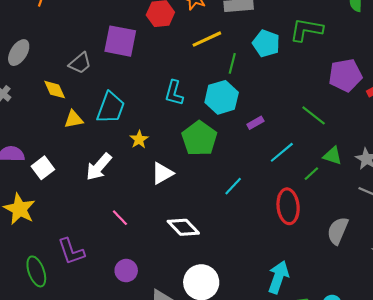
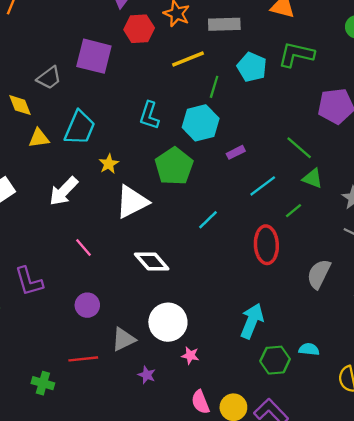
green triangle: (333, 156) -> (312, 178), moved
white triangle: (162, 173) -> (132, 202), size x1.4

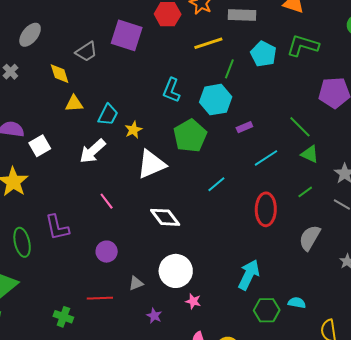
cyan trapezoid: (80, 128) -> (108, 115), moved, size x0.7
green line: (293, 211) -> (305, 192), moved
gray triangle: (123, 339) -> (136, 283), size x0.7

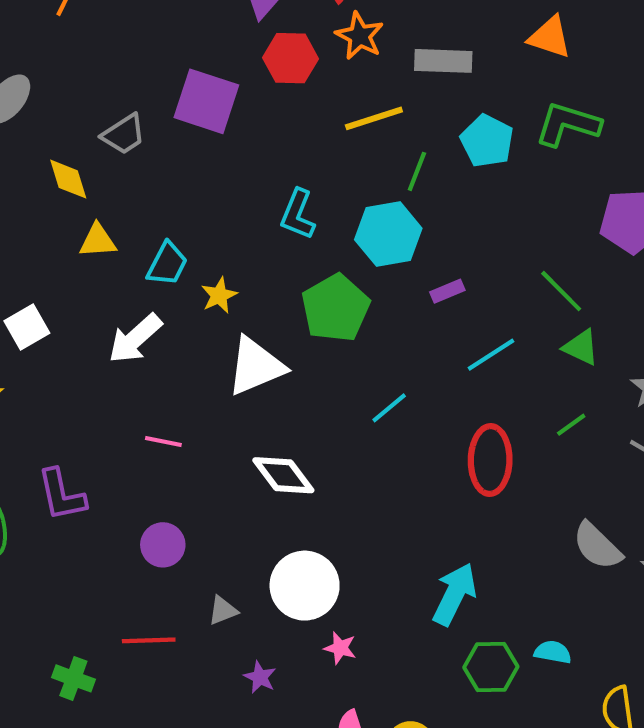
pink line: (107, 201) -> (163, 442), turned -42
gray semicircle: (310, 238) -> (597, 546), moved, turned -76

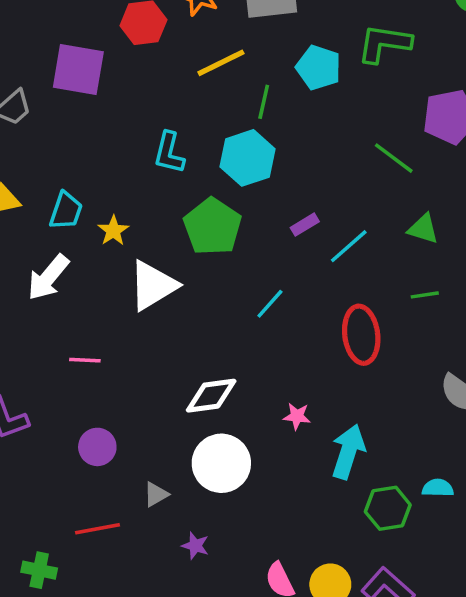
purple rectangle: (447, 291) -> (305, 225), moved
green line: (561, 291) -> (394, 158), moved
green line: (571, 425) -> (425, 295), turned 36
white diamond: (283, 475) -> (211, 396), moved, turned -52
pink star: (340, 648) -> (297, 416), moved

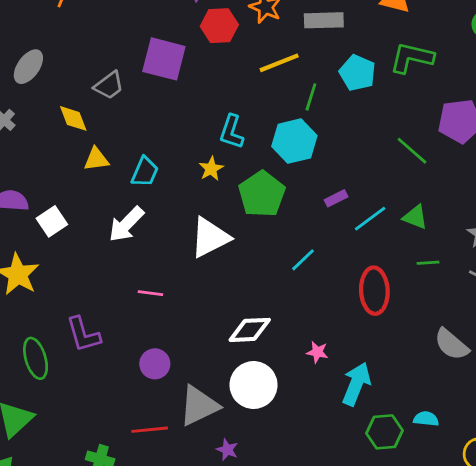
green triangle: (423, 229) -> (415, 217), moved
yellow star: (113, 231) -> (211, 169), moved
gray triangle: (156, 494) -> (199, 406), size x2.0

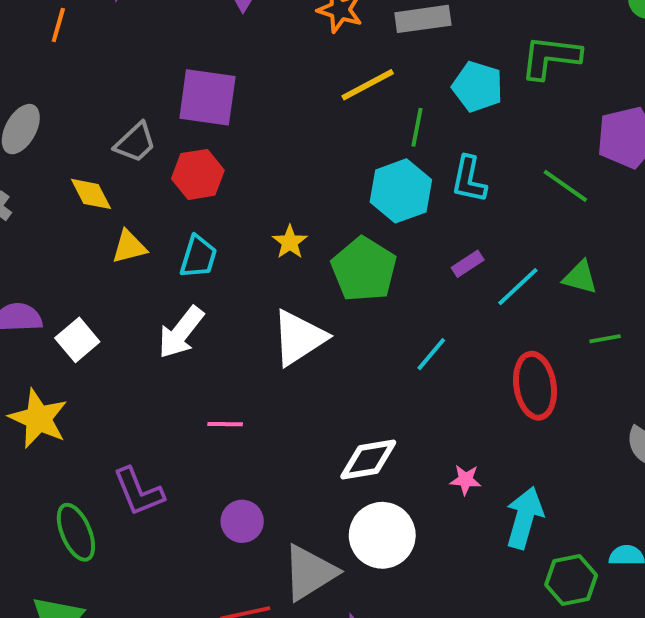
red hexagon: (219, 26) -> (198, 174), moved
cyan L-shape: (232, 132) -> (469, 179), moved

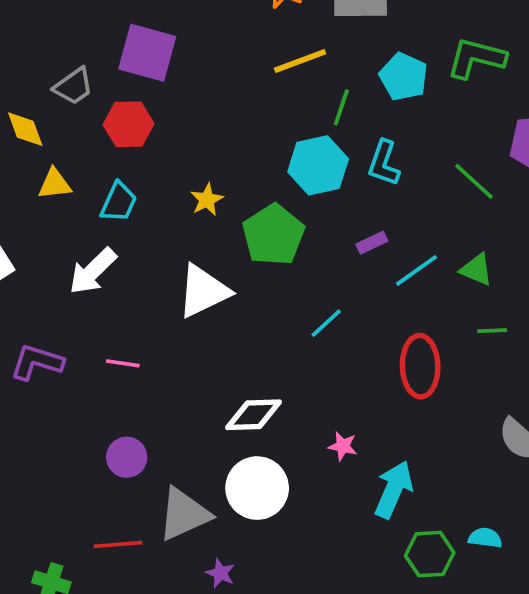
purple L-shape: (139, 492) -> (37, 362), moved, turned 122

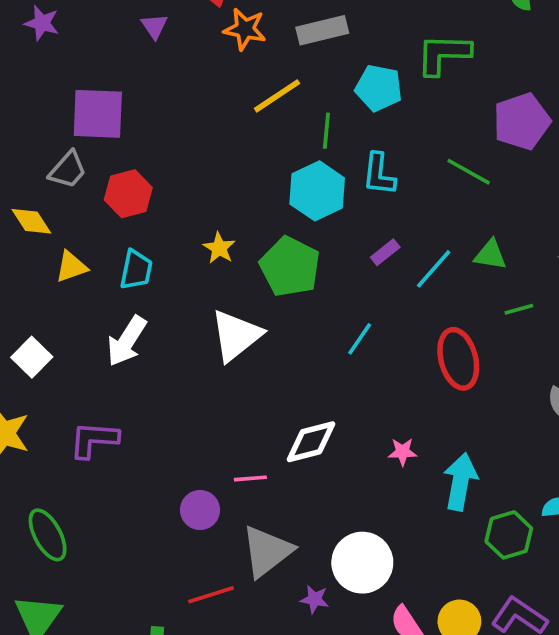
purple square: (147, 53) -> (98, 114), moved
pink line: (123, 363) -> (250, 478), moved
white circle: (257, 488) -> (362, 563), moved

